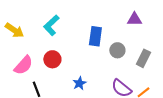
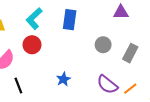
blue rectangle: (95, 36) -> (70, 20), moved
red circle: (52, 59) -> (32, 45), moved

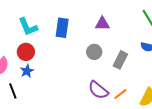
purple triangle: (121, 12) -> (102, 24), moved
cyan L-shape: (34, 19) -> (28, 27), turned -70
blue star: (63, 79) -> (27, 71), moved

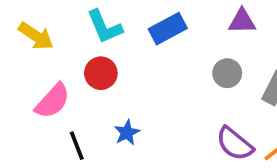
blue rectangle: (62, 28) -> (168, 29), turned 54
blue star: (27, 71) -> (127, 133), moved

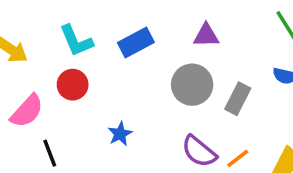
gray circle: (227, 73) -> (192, 85), size x1.5
blue star: (127, 133) -> (120, 134), moved

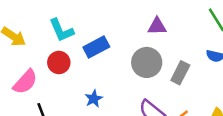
blue rectangle: (136, 42) -> (96, 47), moved

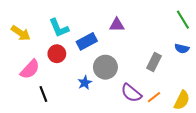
purple triangle: (157, 26) -> (117, 25), moved
gray circle: (147, 62) -> (105, 67), moved

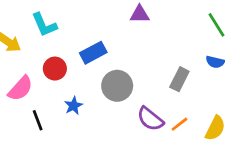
purple triangle: (117, 25) -> (140, 14), moved
cyan L-shape: (59, 28) -> (44, 25), moved
blue star: (85, 83) -> (73, 106), moved

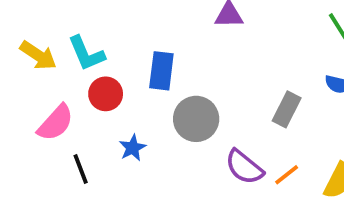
cyan L-shape: (44, 25) -> (86, 53), moved
blue rectangle: (93, 53) -> (161, 71), turned -55

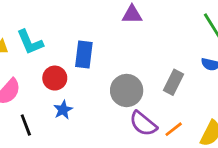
red circle: (106, 94) -> (55, 78), moved
gray circle: (196, 119) -> (127, 90), moved

